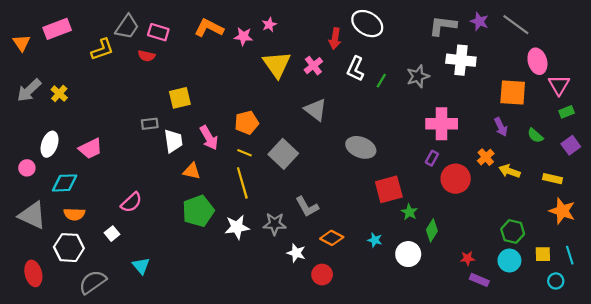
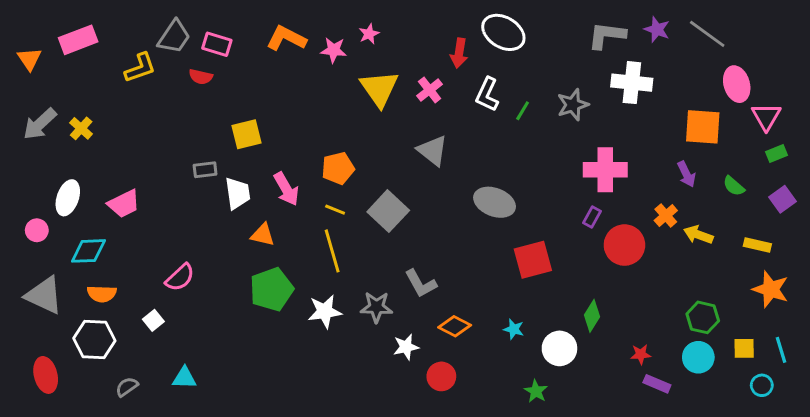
green star: (409, 212) -> (536, 391), moved
white star: (296, 253) -> (406, 347), turned -30
cyan triangle: (141, 266) -> (184, 378), moved, turned -48
gray semicircle: (93, 282) -> (127, 387), size x0.6

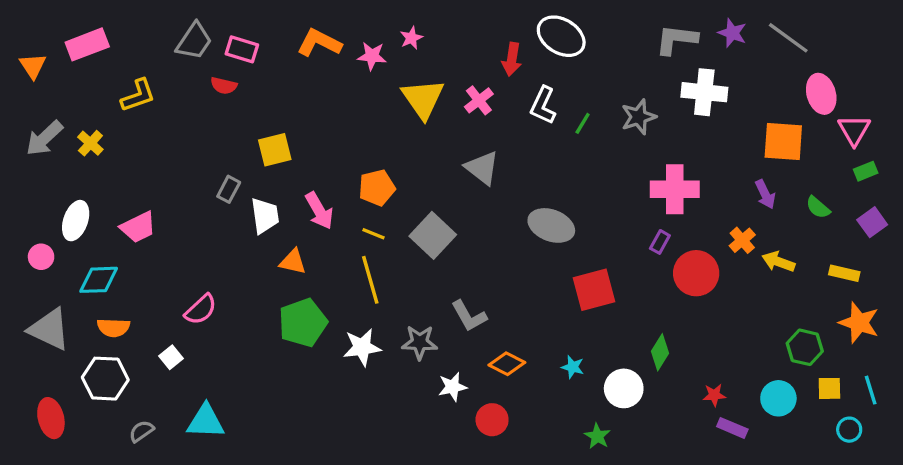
yellow L-shape: (140, 68) -> (138, 95), moved
gray rectangle: (205, 170) -> (229, 189), turned -55
green hexagon: (703, 317) -> (805, 347), moved
cyan triangle: (184, 378) -> (206, 421), size x1.4

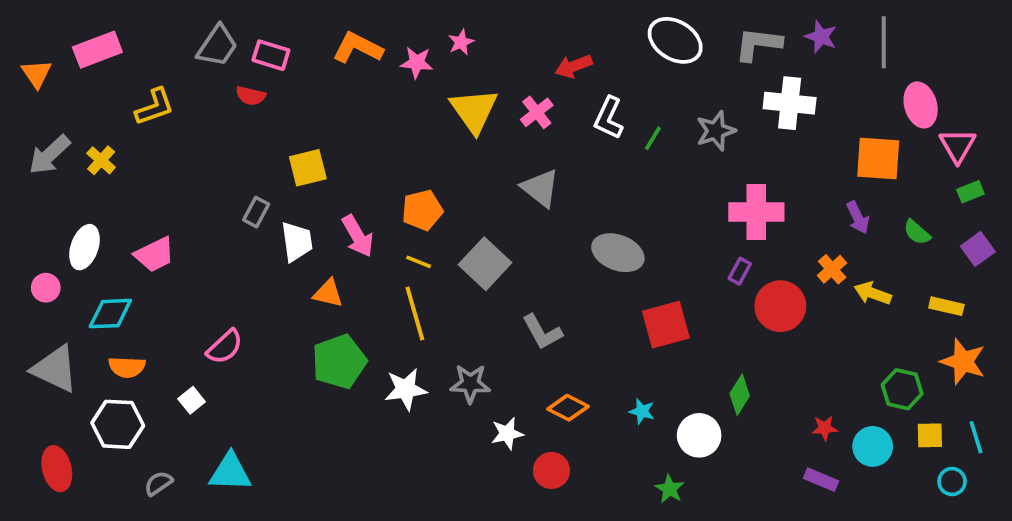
white ellipse: (561, 36) -> (675, 40), moved
gray line: (788, 38) -> (884, 42), turned 54
red arrow: (512, 59) -> (574, 66), turned 60
gray L-shape: (469, 316) -> (542, 332), moved
red star: (714, 395) -> (825, 428), moved

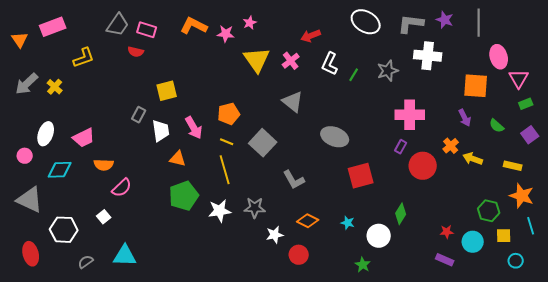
orange semicircle: (127, 367) -> (104, 165), moved
cyan line: (976, 437) -> (531, 226), moved

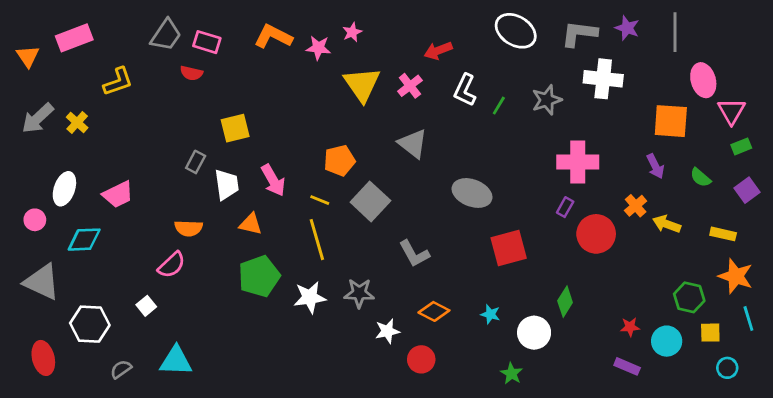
orange pentagon: (229, 114) -> (339, 161), moved
orange semicircle: (104, 165) -> (189, 228), moved

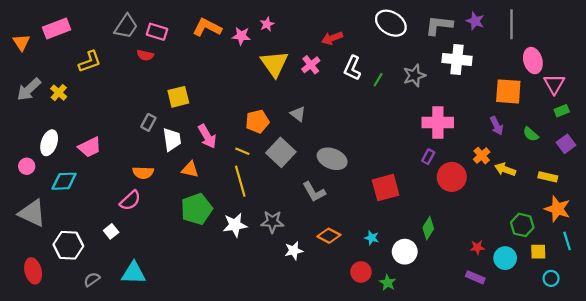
gray triangle: (413, 144) -> (298, 114), moved, size x0.7
gray ellipse: (472, 193) -> (332, 159), moved
red circle: (421, 359) -> (361, 272), moved

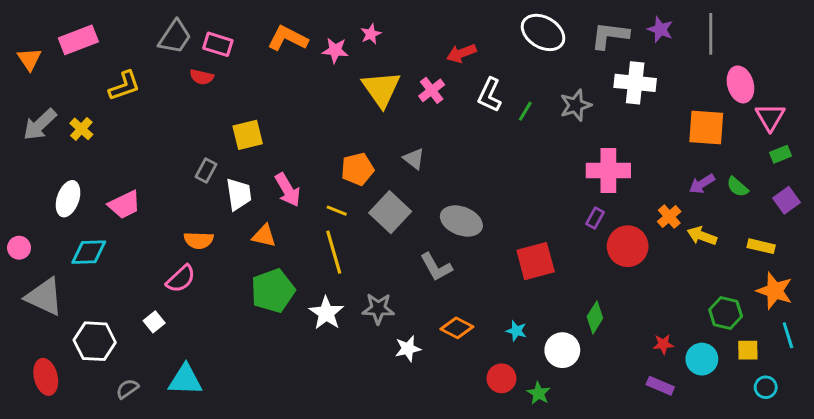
purple arrow: (497, 126) -> (702, 184), moved, turned 84
pink circle: (27, 166) -> (19, 248), moved
white star: (235, 225) -> (326, 313), turned -30

